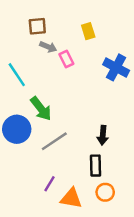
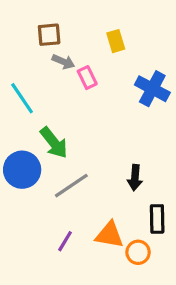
black rectangle: (95, 166) -> (157, 219), moved
orange triangle: (71, 198) -> (109, 235), moved

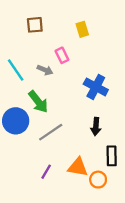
gray arrow: (63, 62) -> (45, 70), moved
blue cross: (152, 89) -> (96, 87), moved

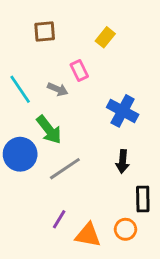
yellow rectangle: (82, 29) -> (105, 37), turned 56
orange triangle: (78, 167) -> (88, 235), moved

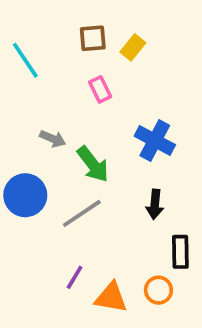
brown square: (45, 32) -> (93, 38), moved
cyan line: (20, 89) -> (25, 60), moved
gray arrow: (58, 89) -> (53, 139), moved
green arrow: (49, 130) -> (93, 164), moved

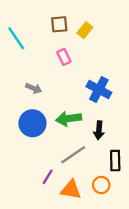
green arrow: (93, 164) -> (69, 119), moved, turned 120
blue circle: (25, 195) -> (32, 123), moved
gray line: (82, 213) -> (73, 155), moved

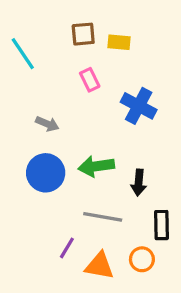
yellow rectangle: (85, 30) -> (119, 42), turned 56
blue cross: (99, 89) -> (139, 106), moved
gray line: (73, 155) -> (103, 217), turned 44

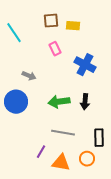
blue circle: (46, 173) -> (16, 102), moved
black arrow: (139, 183) -> (85, 102), moved

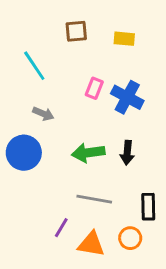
yellow rectangle: (73, 26) -> (124, 39), moved
cyan line: (14, 33) -> (34, 66), moved
pink rectangle: (55, 49) -> (94, 88), moved, turned 48

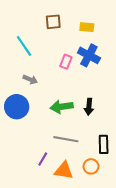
blue cross: (127, 97) -> (89, 55), moved

